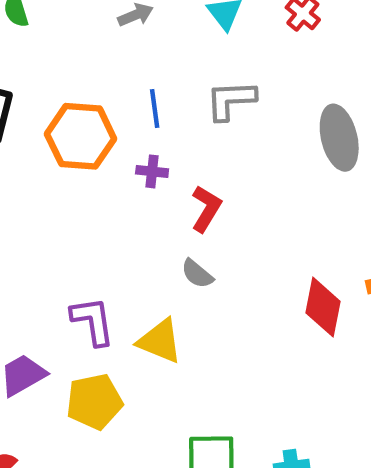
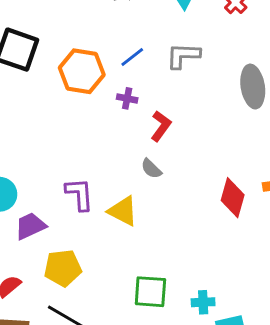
blue line: (155, 108) -> (132, 57), turned 55
yellow pentagon: (94, 401) -> (63, 268), moved

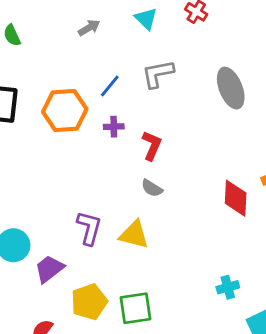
purple L-shape: (79, 194) -> (89, 228), turned 32
green square: (150, 292) -> (135, 308), moved
cyan cross: (203, 302) -> (228, 287), moved

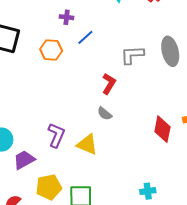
gray L-shape: (158, 74) -> (132, 55), moved
orange hexagon: (65, 111) -> (51, 50), size x0.7
purple cross: (114, 127) -> (67, 17), moved

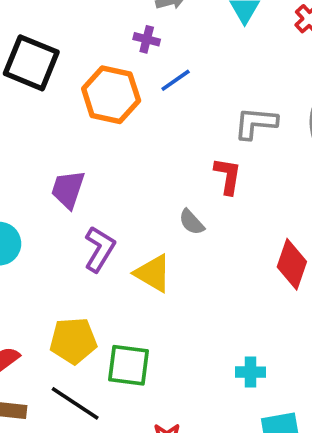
orange hexagon: (51, 50) -> (111, 95), size x1.4
red L-shape: (109, 84) -> (228, 176), moved, turned -30
purple trapezoid: (24, 160) -> (68, 189), moved, turned -50

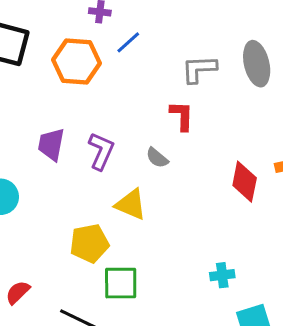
purple L-shape: (100, 249) -> (101, 151), moved
yellow pentagon: (73, 341) -> (89, 243), moved

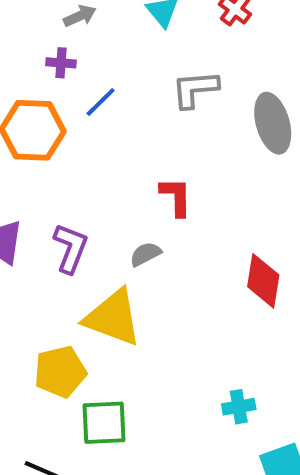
gray L-shape: (199, 69) -> (195, 89), moved
gray semicircle: (157, 158) -> (145, 254), turned 115
yellow triangle: (131, 204) -> (113, 318), size x1.4

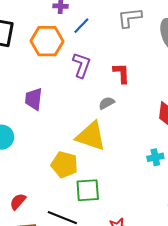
purple L-shape: (71, 248) -> (82, 65), moved
yellow pentagon: (60, 372) -> (64, 165), turned 30
cyan cross: (239, 407) -> (155, 157), moved

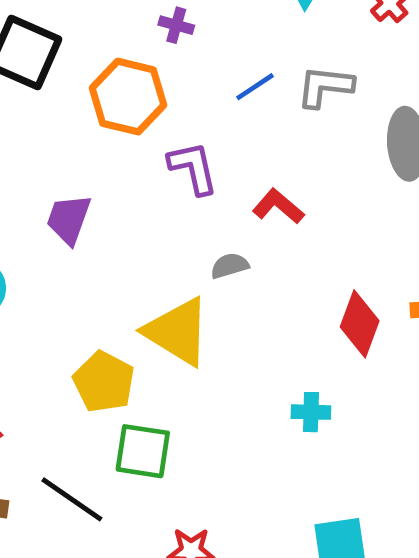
blue line: (81, 26) -> (255, 87), moved
purple L-shape: (82, 65) -> (193, 168), turned -45
red L-shape: (121, 73) -> (278, 206), turned -60

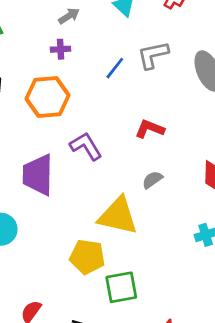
purple L-shape: (193, 168) -> (86, 146), moved
purple trapezoid: (69, 219) -> (38, 175), size x1.4
gray semicircle: (230, 266) -> (152, 180), moved

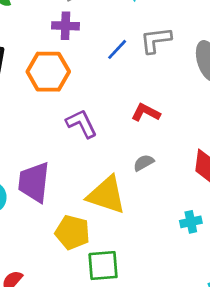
purple cross: (61, 49) -> (65, 26), size x1.4
purple trapezoid: (38, 175) -> (34, 182), moved

